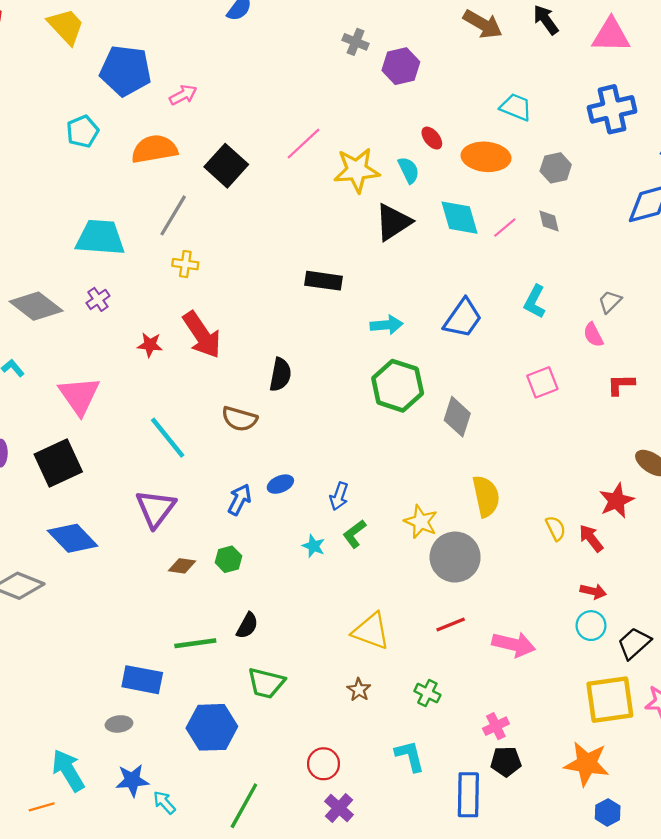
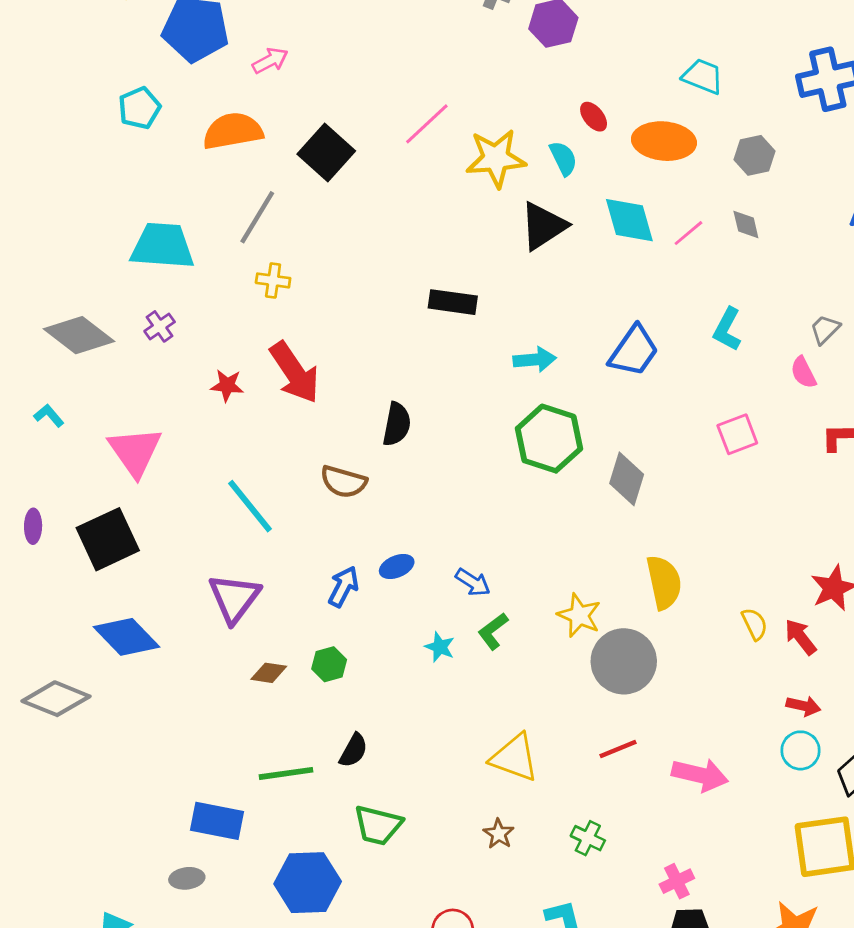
blue arrow: (339, 496) -> (473, 582), turned -76

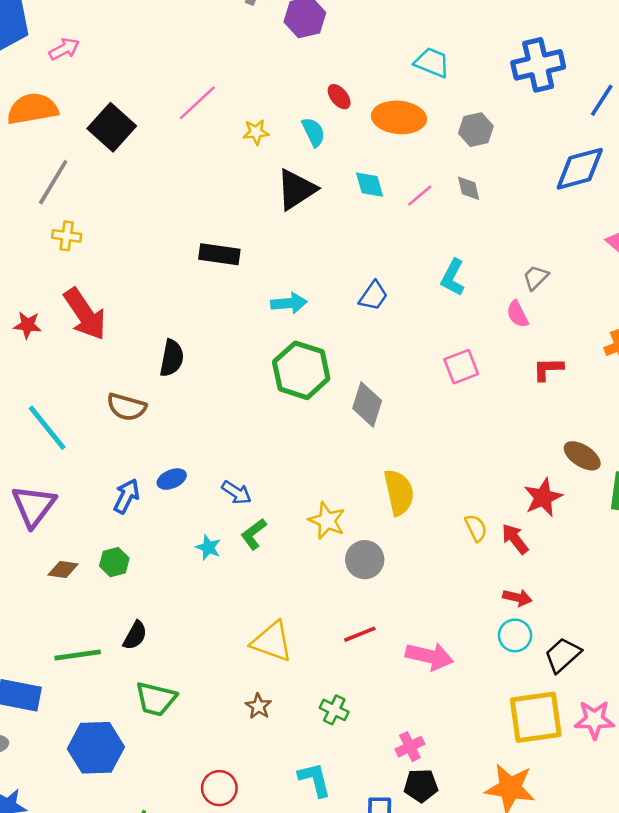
yellow star: (496, 158) -> (256, 132), size x0.5
cyan diamond: (629, 220) -> (370, 185), size x0.7
blue trapezoid: (634, 351) -> (373, 296), size x0.7
gray circle: (624, 661) -> (365, 560), size x0.7

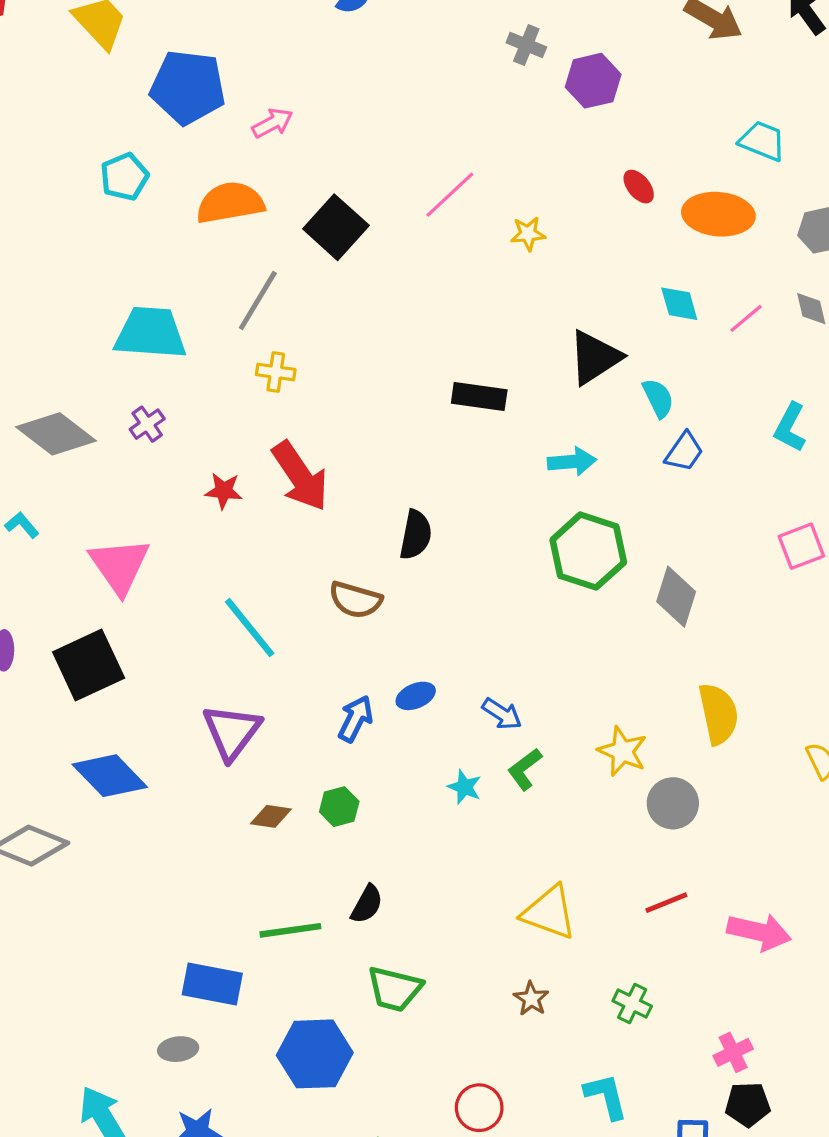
cyan semicircle: (313, 132) -> (658, 398), moved
black triangle: (296, 189) -> (595, 357), moved

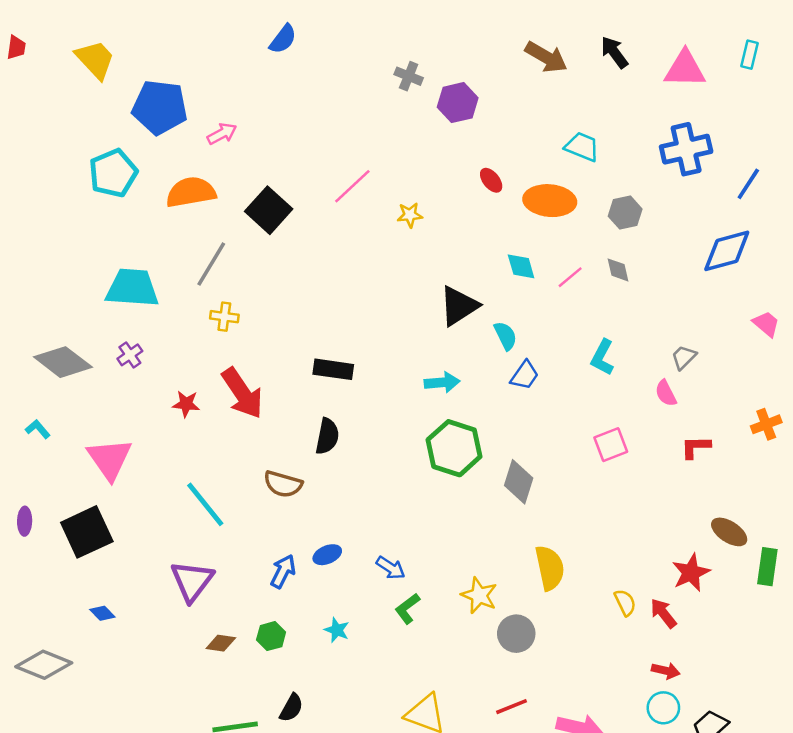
cyan pentagon: (124, 177) -> (113, 173), size x1.4
black rectangle: (479, 396) -> (333, 369), moved
blue diamond: (110, 776) -> (102, 613), size x0.5
cyan star: (465, 787) -> (337, 630), moved

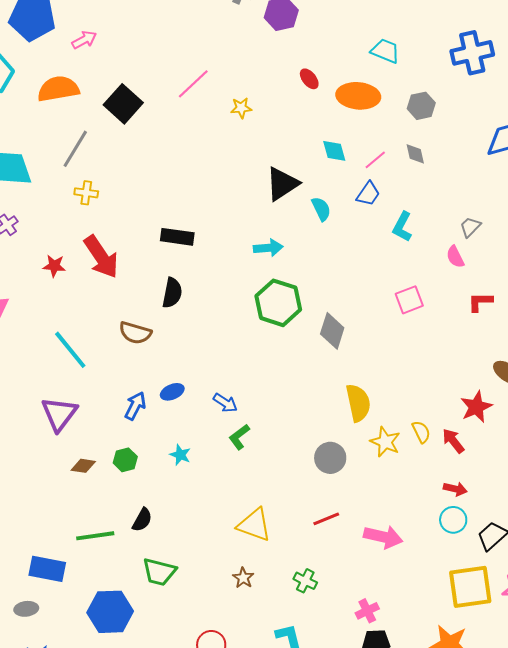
blue trapezoid: (525, 375) -> (368, 194), moved
yellow star: (479, 595) -> (385, 442), moved

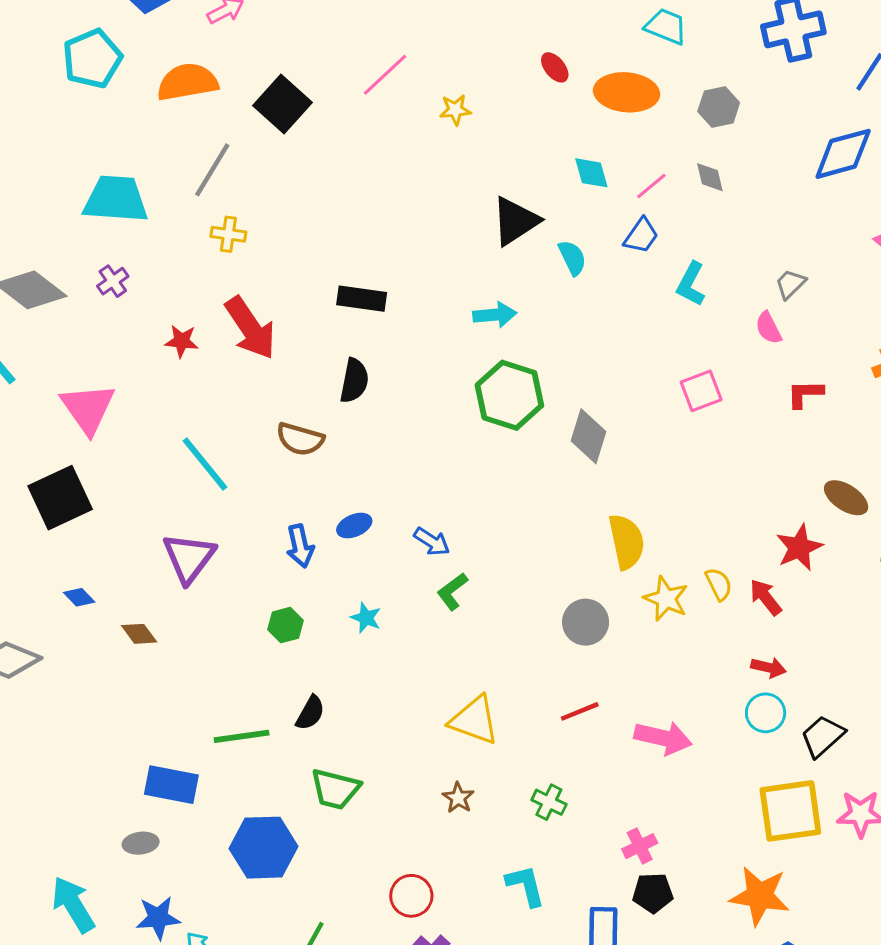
blue arrow: (135, 406) -> (300, 546), turned 140
brown diamond: (83, 466) -> (139, 634), moved, turned 45

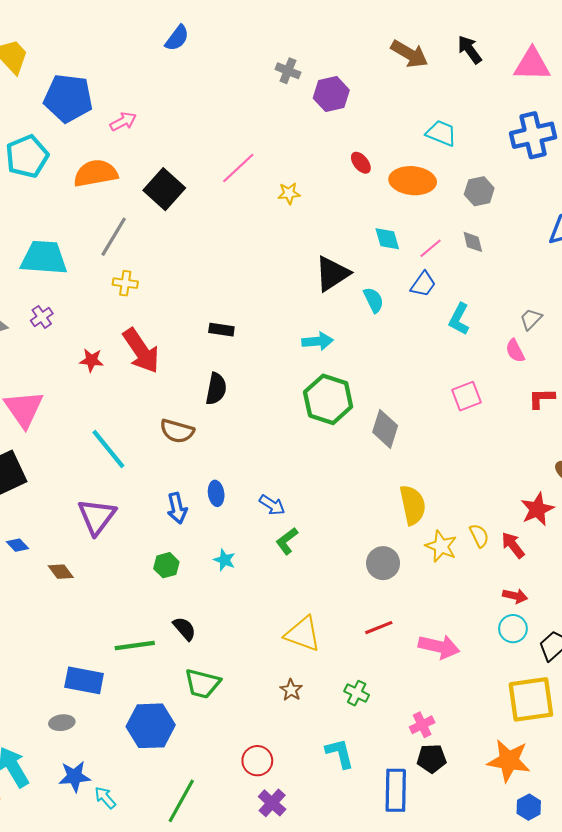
black rectangle: (362, 299) -> (221, 330), size x0.7
blue ellipse: (354, 526) -> (216, 493), turned -75
black semicircle: (310, 713) -> (184, 629), turned -70

